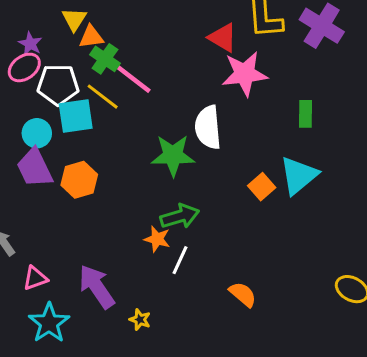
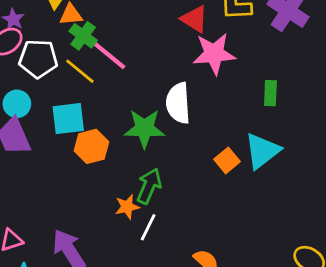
cyan square: (76, 116) -> (68, 119), moved
orange hexagon: (79, 180) -> (91, 146), moved
green arrow: (180, 216) -> (149, 186), turned -52
orange star: (157, 239) -> (127, 207), turned -30

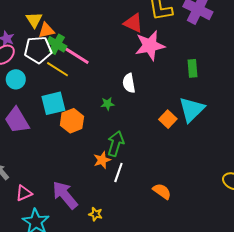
white pentagon: (38, 59) -> (38, 50), moved
white semicircle: (178, 103) -> (129, 83), size x0.7
cyan circle: (17, 104) -> (16, 79), moved
green star: (144, 128) -> (107, 104), size x0.5

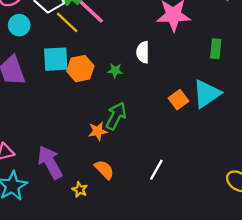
orange hexagon: (72, 121) -> (80, 69), moved
white line: (118, 173) -> (156, 170), moved
orange semicircle: (162, 191) -> (104, 170), moved

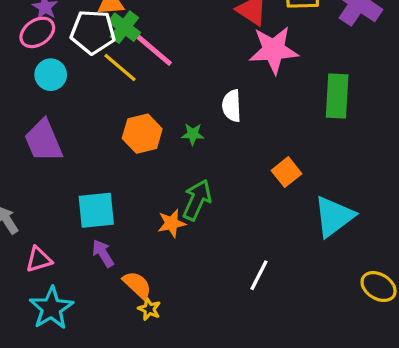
green rectangle: (216, 49) -> (337, 96), size x1.5
cyan square: (56, 59) -> (96, 210), moved
cyan triangle: (207, 94) -> (334, 216), moved
purple arrow: (50, 162) -> (103, 253), moved, size x0.6
orange semicircle: (104, 170) -> (137, 285), moved

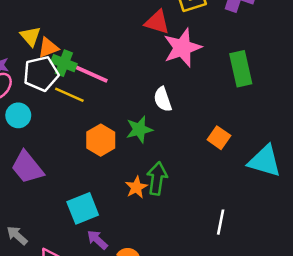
green star: (193, 134) -> (139, 129), size x1.5
cyan triangle: (334, 216) -> (265, 161), turned -51
orange star: (172, 223) -> (136, 187), moved

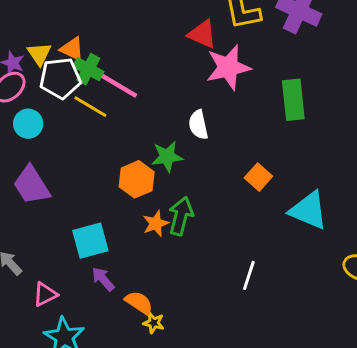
yellow triangle: (31, 36) -> (39, 54), moved
orange triangle: (48, 48) -> (72, 49), turned 40
orange hexagon: (101, 140) -> (137, 179), moved

